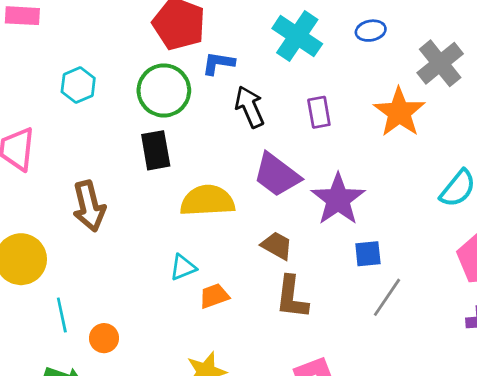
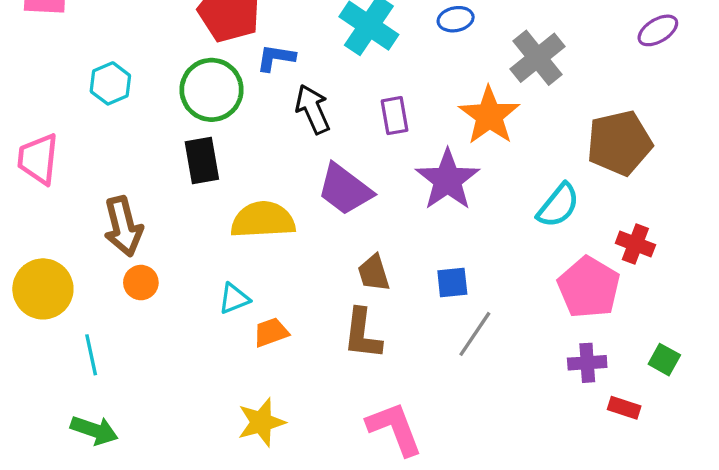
purple star: (338, 199) -> (448, 180), moved
brown trapezoid: (277, 246) -> (374, 273), moved, turned -136
orange circle: (104, 338) -> (141, 283), moved

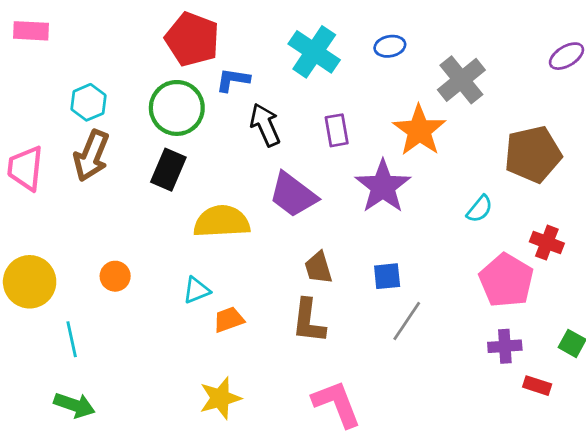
black rectangle: (202, 161) -> (168, 170), turned 33
cyan semicircle: (558, 205) -> (480, 209), size x0.7
brown arrow: (123, 226) -> (91, 156), moved, turned 36

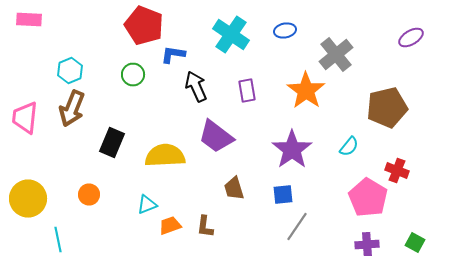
green circle: (177, 108) -> (133, 74), size x0.6
black rectangle: (168, 170) -> (112, 142), moved
purple star: (383, 186) -> (292, 150), moved
brown L-shape: (309, 321) -> (205, 226), moved, size x0.7

